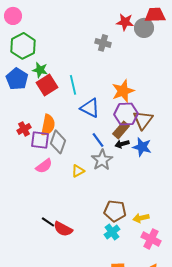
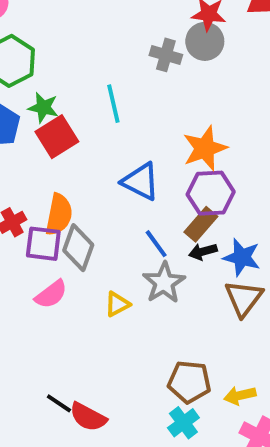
gray circle: (144, 28) -> (205, 41), moved
cyan line: (73, 85) -> (113, 104), moved
brown triangle: (143, 120) -> (244, 298), moved

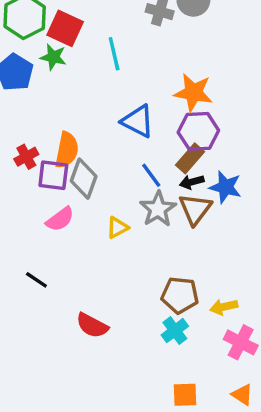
red square: (57, 137) -> (65, 28), moved, turned -33
orange star: (205, 148) -> (193, 93), turned 30
brown triangle: (244, 298) -> (195, 209), moved
black line: (59, 403) -> (36, 280), moved

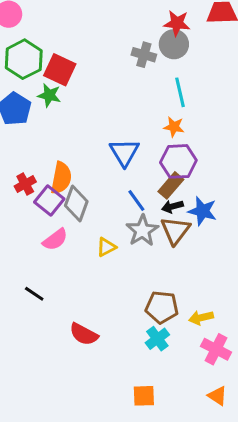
cyan line: (114, 54) -> (180, 92), moved
orange star: (193, 93) -> (174, 127), size x0.6
blue triangle: (138, 121) -> (124, 152), turned 32
purple square: (53, 175) -> (49, 200), turned 32
orange square: (185, 395) -> (144, 396), moved

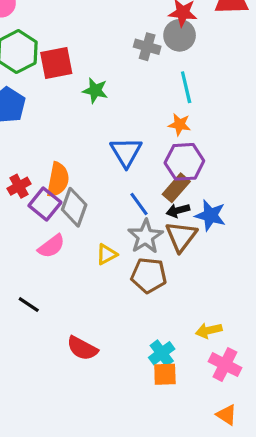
red square: (60, 70) -> (56, 63), turned -36
green star: (49, 95) -> (95, 90), moved
brown pentagon: (162, 307) -> (149, 275), moved
orange square: (144, 396) -> (165, 374), moved

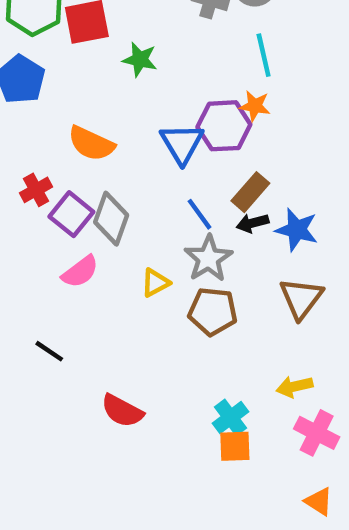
purple hexagon: (184, 162) -> (224, 126), moved
orange semicircle: (58, 180) -> (91, 143), moved, turned 104
brown triangle: (181, 236) -> (301, 298), moved

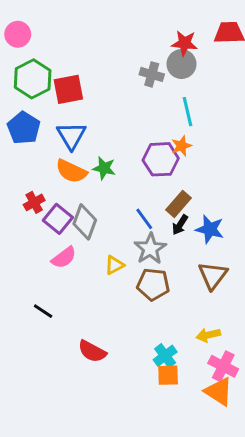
green star: (140, 60) -> (104, 168), moved
orange star: (255, 106) -> (181, 146), turned -30
blue triangle: (182, 143) -> (71, 135), moved
black arrow: (253, 223) -> (180, 225), turned -42
orange triangle: (319, 501) -> (219, 392), moved, size x1.5

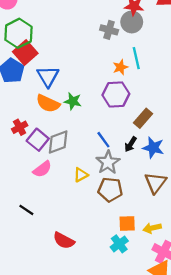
red square: (68, 89) -> (25, 53), moved, turned -30
orange star: (181, 146) -> (120, 67), moved
brown rectangle: (179, 204) -> (143, 118), moved
gray diamond: (85, 222) -> (58, 142), turned 50
orange square: (168, 375) -> (127, 224), moved

